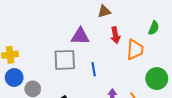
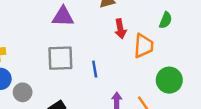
purple triangle: (80, 36) -> (63, 17), moved

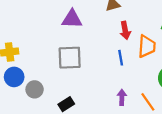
blue line: (95, 69) -> (121, 58), moved

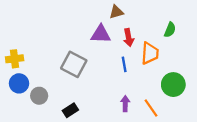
purple triangle: (72, 19) -> (101, 34), moved
gray square: (70, 58) -> (74, 64), turned 30

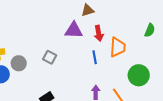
green semicircle: (170, 30) -> (150, 30), moved
gray square: (74, 64) -> (50, 57), size x0.6
gray circle: (39, 96) -> (19, 63), moved

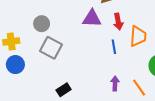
gray square: (50, 57) -> (51, 48), moved, size x1.5
gray circle: (19, 63) -> (42, 24), moved

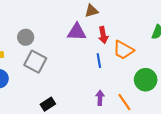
orange trapezoid: (138, 36) -> (123, 50), turned 115

